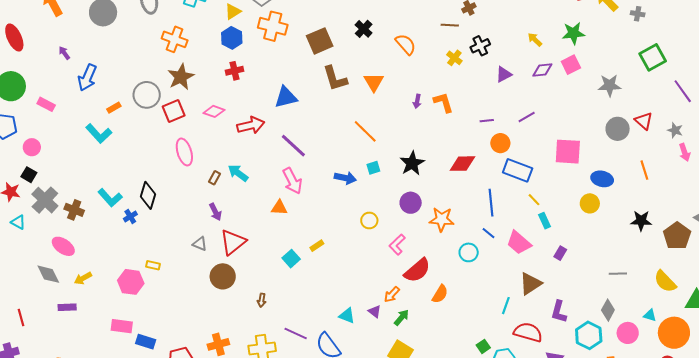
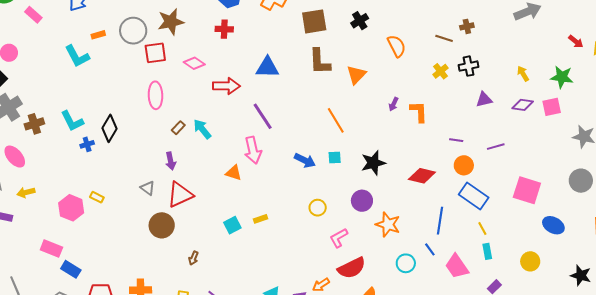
yellow circle: (590, 203) -> (530, 261), moved
brown cross: (74, 210) -> (34, 124), turned 36

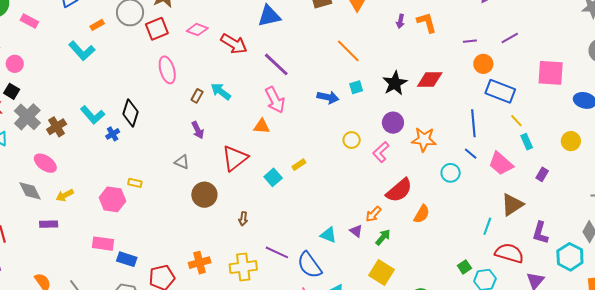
red arrow: (226, 86) -> (234, 44), turned 44
red diamond: (422, 176) -> (430, 80), moved
red triangle: (180, 195) -> (235, 158), moved
pink L-shape: (339, 238) -> (381, 152), moved

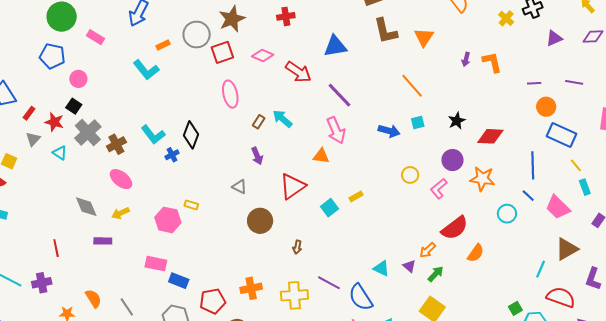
purple line: (510, 38) -> (574, 82), turned 36
red diamond: (430, 80) -> (490, 136), moved
black star: (395, 83) -> (457, 121), size x0.7
pink ellipse: (45, 163) -> (121, 179), moved

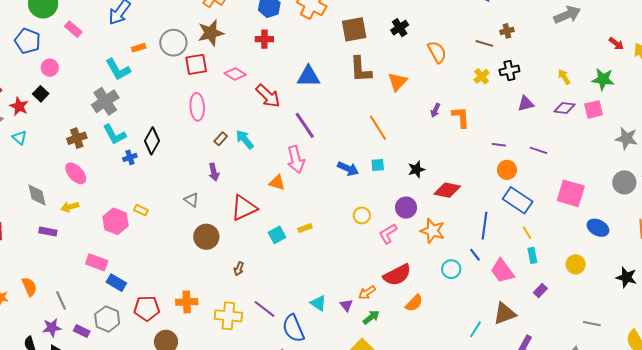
gray cross: (88, 133) -> (105, 101), moved

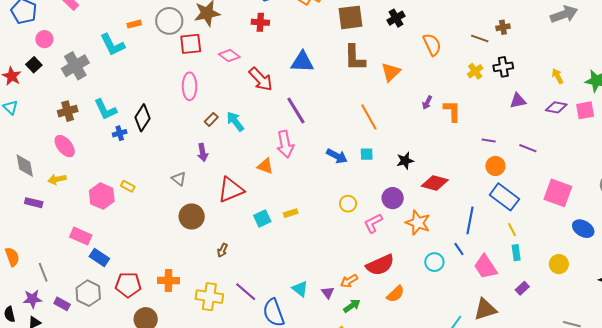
gray cross: (105, 101) -> (75, 66), moved

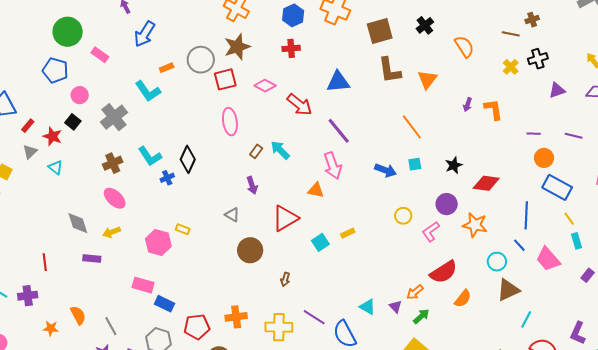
brown triangle: (485, 309) -> (508, 290), moved

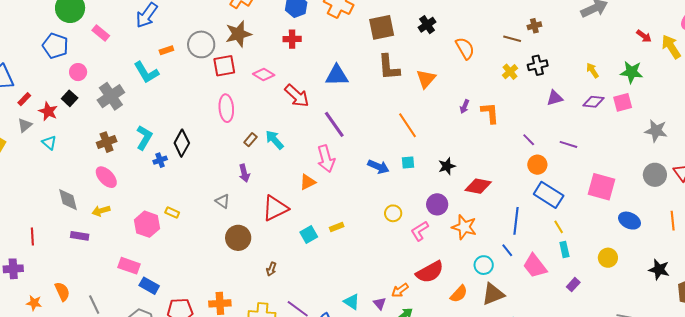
purple line: (534, 134) -> (529, 140), turned 40
cyan L-shape: (150, 156) -> (144, 138), turned -120
orange triangle: (316, 190) -> (308, 182), turned -42
orange semicircle: (463, 299) -> (459, 294), moved

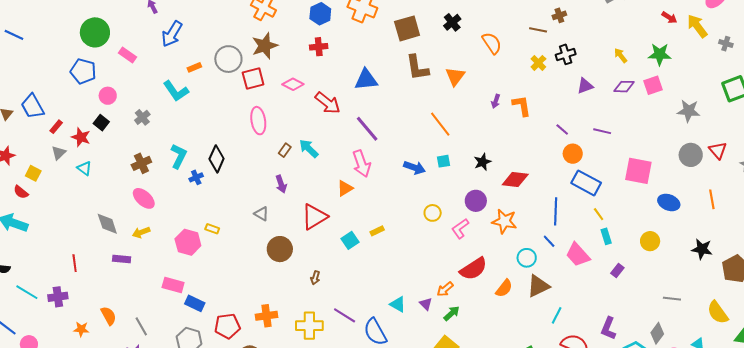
gray cross: (111, 96) -> (142, 117), size x0.6

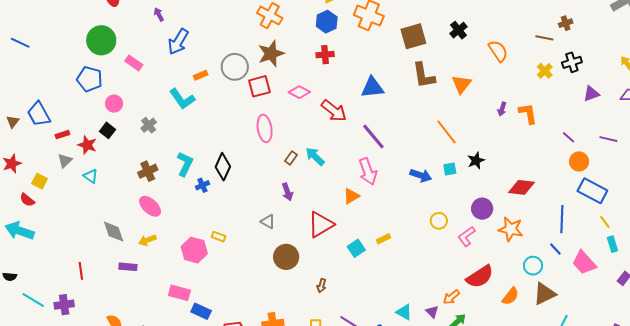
red rectangle: (56, 127) -> (62, 135), turned 32
black star: (483, 162) -> (476, 161), moved

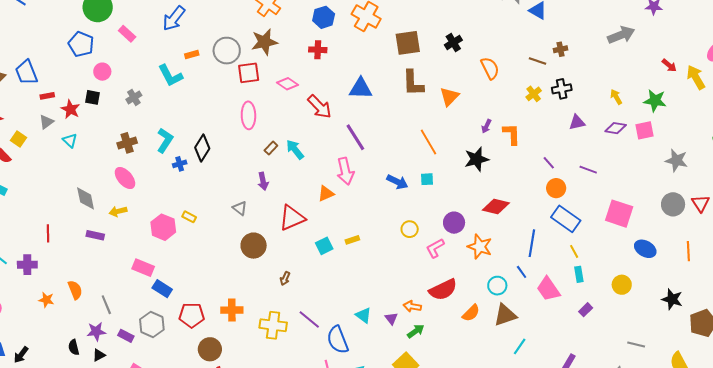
black square: (108, 130) -> (92, 97), turned -35
black star: (476, 161) -> (477, 159), moved, size x1.4
orange arrow: (451, 297) -> (412, 306), turned 42

